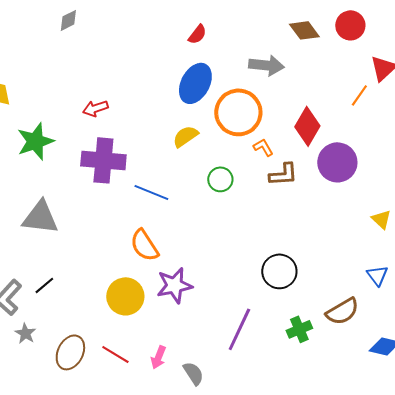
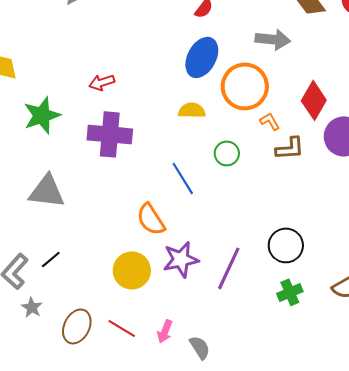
yellow semicircle: (185, 136) -> (192, 110), turned 36
blue line: (151, 192) -> (183, 178), moved, turned 36
purple line: (239, 329) -> (229, 268), moved
green cross: (299, 329) -> (290, 292), moved

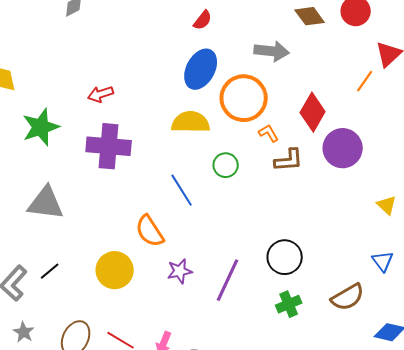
yellow semicircle: (192, 110) -> (191, 122), size x1.4
purple star: (181, 259) -> (180, 271), size x0.7
yellow circle: (132, 270) -> (115, 270), moved
gray star: (32, 307) -> (24, 332), moved

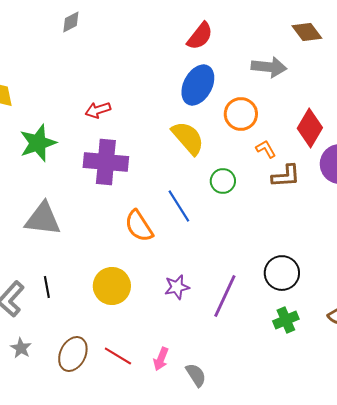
red semicircle: (203, 20) -> (200, 36), size x1.4
orange circle: (244, 98) -> (241, 114), size x0.7
yellow semicircle: (191, 122) -> (188, 138), turned 48
orange semicircle: (150, 231) -> (139, 226), moved
black line: (50, 271) -> (47, 287), turned -60

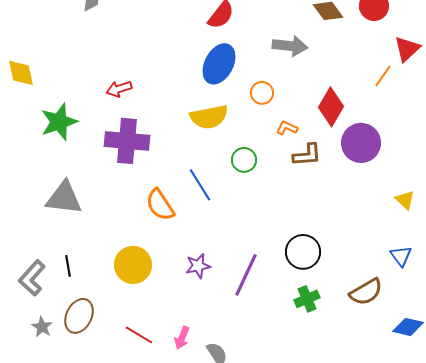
orange circle: (241, 114) -> (262, 93), size x0.7
yellow semicircle: (188, 138) -> (209, 117), turned 120
orange L-shape: (266, 149) -> (287, 128), turned -35
brown ellipse: (73, 354) -> (79, 316), moved

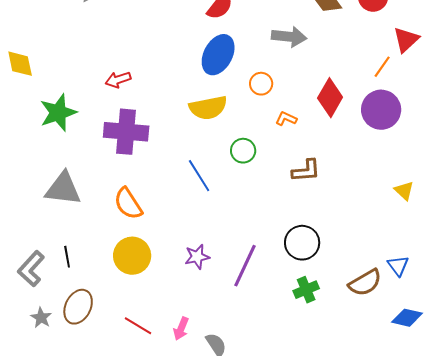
purple circle: (361, 143) -> (381, 110), moved
brown L-shape: (307, 155) -> (306, 171), moved
orange semicircle: (160, 205) -> (128, 204), moved
blue triangle: (401, 256) -> (398, 266), moved

